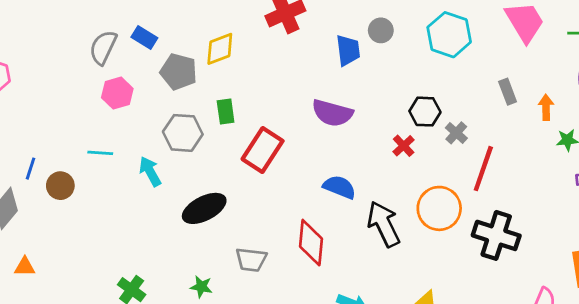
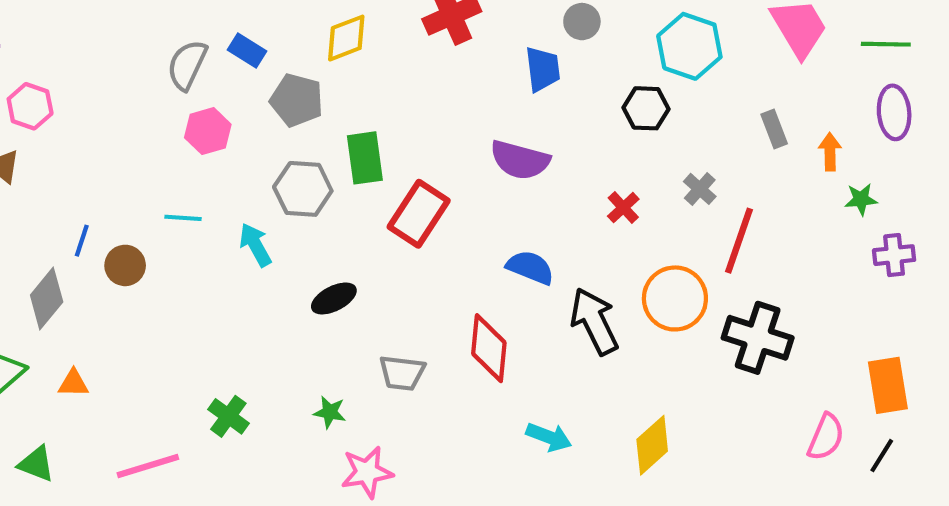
gray circle: (381, 30) -> (582, 22), moved
yellow diamond: (220, 49) -> (346, 38), moved
green rectangle: (226, 112) -> (365, 158), size x1.4
black hexagon: (425, 112) -> (646, 108), moved
black ellipse: (204, 208) -> (334, 298), size x0.7

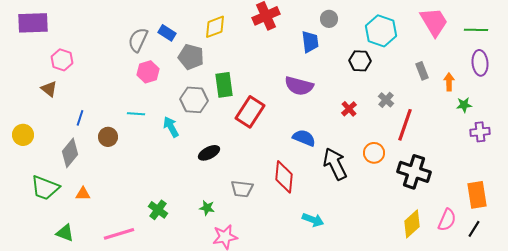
blue line: (82, 241) -> (80, 118), moved
orange circle: (675, 298) -> (374, 153), size x0.7
yellow diamond: (652, 445) -> (412, 224), moved

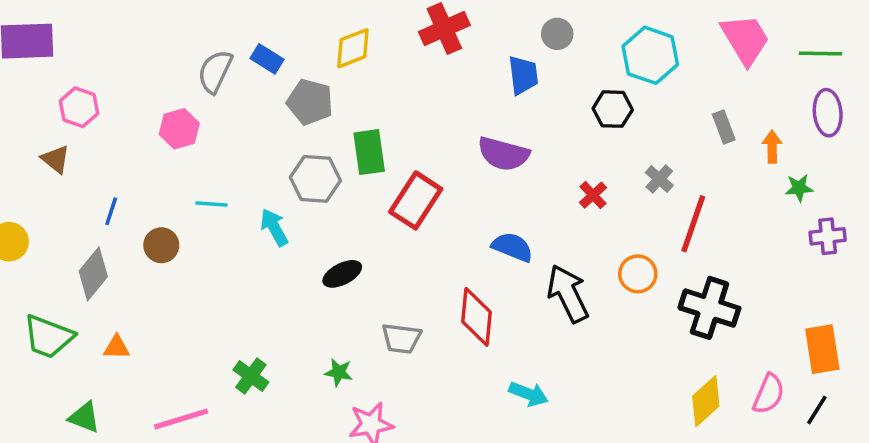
pink hexagon: (148, 72) -> (179, 129), moved

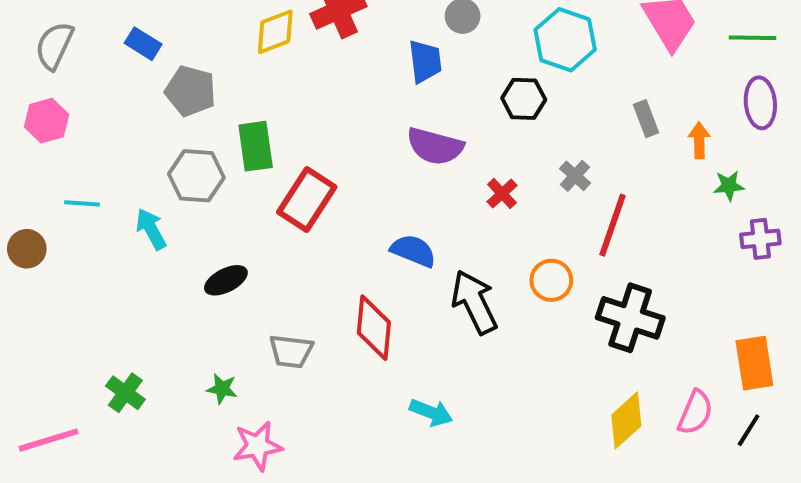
yellow diamond: (353, 48) -> (275, 32), moved
gray semicircle: (215, 71) -> (54, 46), moved
purple semicircle: (503, 154) -> (435, 146), moved

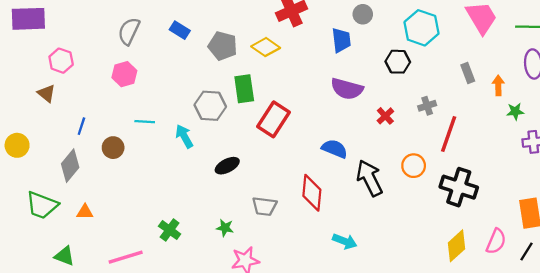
yellow diamond: (275, 32) -> (266, 47), moved, turned 56
gray pentagon: (190, 91) -> (223, 46), moved
gray cross: (575, 176) -> (427, 106), turned 30

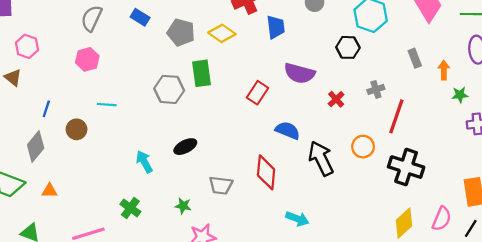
blue trapezoid: (341, 40) -> (276, 27), moved
red rectangle: (274, 119) -> (257, 93), moved, size x0.7
cyan arrow: (184, 136) -> (144, 162), moved

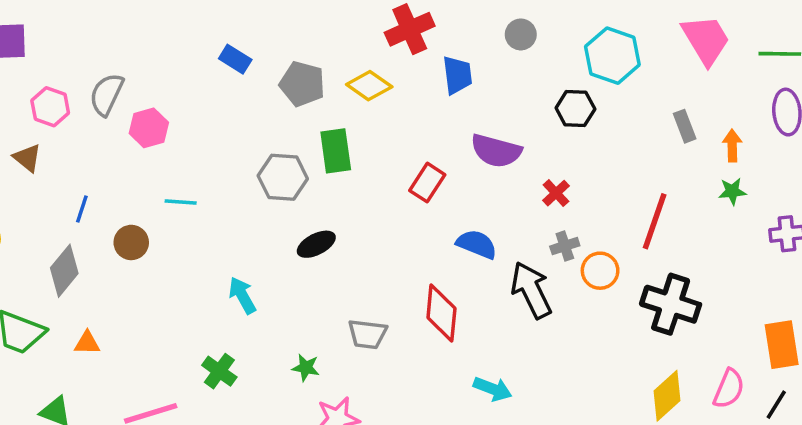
gray semicircle: (92, 18) -> (107, 94), moved
gray cross: (376, 89) -> (565, 246), moved
green star: (460, 95) -> (732, 191), moved
black ellipse: (185, 147) -> (316, 244), moved

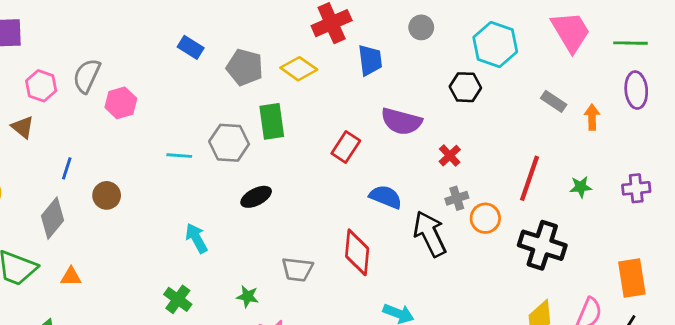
gray rectangle: (685, 126) -> (554, 101), turned -35
green star: (732, 191) -> (581, 187), moved
cyan line: (181, 202) -> (179, 156), moved

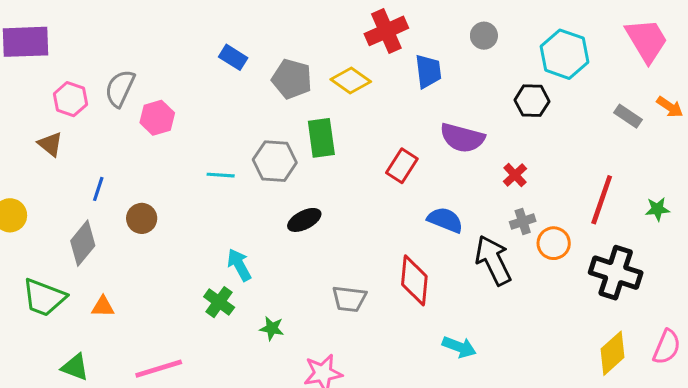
orange arrow: (592, 117) -> (670, 107), moved, turned 125
green star: (248, 296) -> (272, 328), moved
green cross: (178, 299) -> (219, 302), moved

